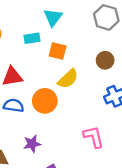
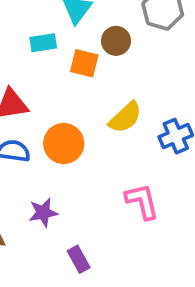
brown circle: (105, 60) -> (116, 41), moved
yellow semicircle: (68, 79) -> (125, 117), moved

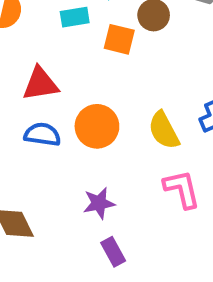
yellow semicircle: (125, 117) -> (164, 130), moved, turned 105
purple star: (43, 213) -> (99, 203), moved

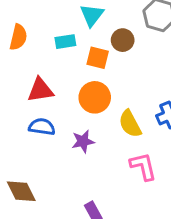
orange circle: (97, 126) -> (95, 97), moved
purple star: (99, 203) -> (83, 141), moved

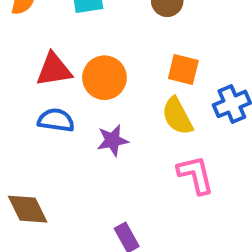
orange square: (98, 58) -> (183, 70), moved
orange circle: (95, 97) -> (104, 78), moved

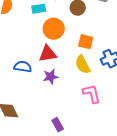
red triangle: (54, 70) -> (48, 54), moved
orange circle: (104, 78) -> (54, 29), moved

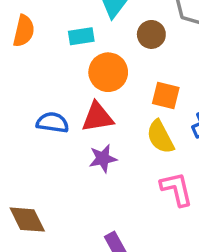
blue semicircle: (23, 67) -> (53, 123), moved

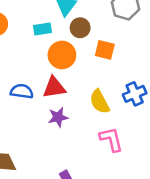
brown circle: (151, 34) -> (80, 28), moved
orange square: (166, 96) -> (105, 50), moved

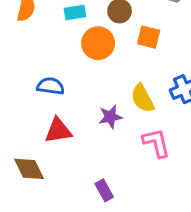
red triangle: (54, 87) -> (58, 131), moved
purple star: (58, 117) -> (110, 117), moved

